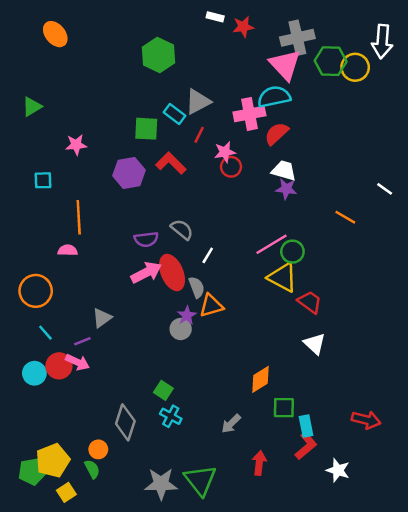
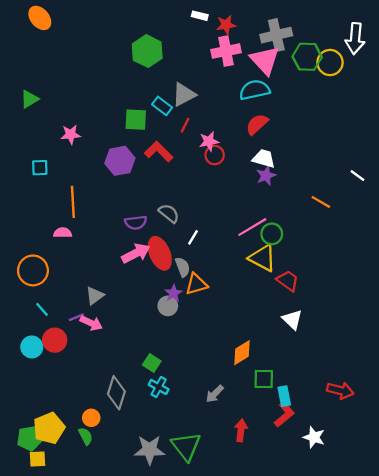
orange ellipse: (55, 34) -> (40, 18), moved
pink cross: (249, 114) -> (226, 51), moved
purple star: (286, 189) -> (266, 176), turned -30
pink arrow: (77, 362) -> (91, 323), moved
yellow square: (66, 492) -> (38, 459), moved, turned 30

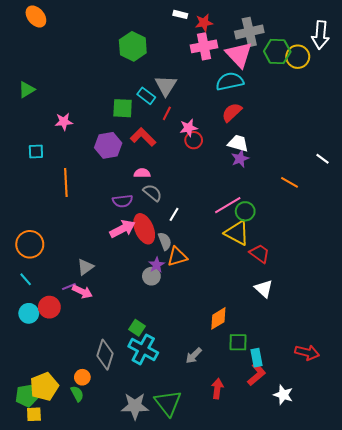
gray triangle: (184, 95) -> (166, 86), turned -30
pink semicircle: (63, 233) -> (142, 173), moved
cyan line: (42, 309) -> (26, 279), moved
cyan cross: (159, 387) -> (143, 349), size x1.6

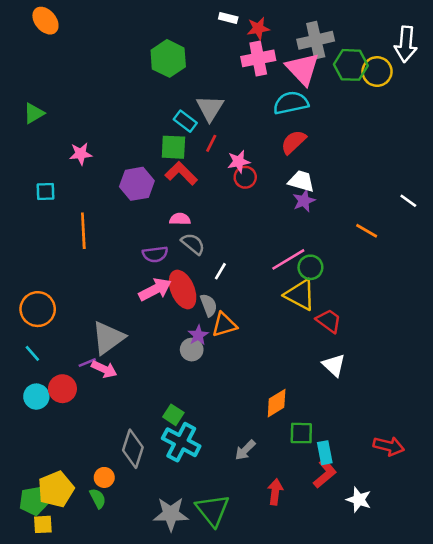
green square: (123, 108) -> (173, 147), moved
gray triangle: (85, 267) -> (108, 338), size x1.6

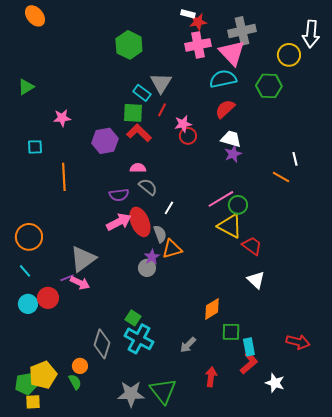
white rectangle: (228, 18) -> (188, 14), moved
green hexagon: (351, 65) -> (269, 86), moved
white line: (408, 201) -> (295, 159), moved, turned 40

